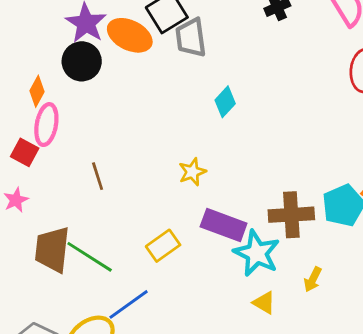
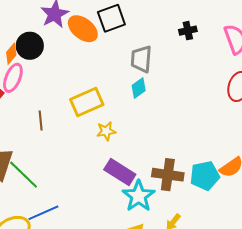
gray trapezoid: (191, 38) -> (141, 59), moved
black circle: (82, 61) -> (30, 46), moved
yellow rectangle: (163, 246) -> (87, 102), moved, size x1.4

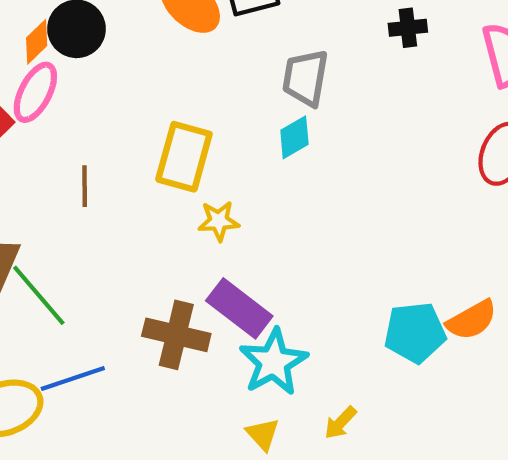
yellow rectangle: (87, 102) -> (184, 157), turned -56
brown cross: (168, 175) -> (176, 335), moved

